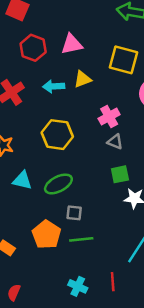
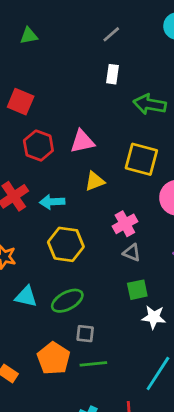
cyan arrow: (54, 86) -> (52, 202), moved

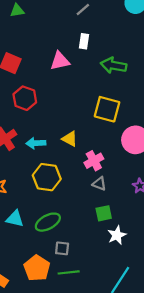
pink triangle: (82, 141) -> (60, 61), moved
yellow triangle: (95, 181) -> (70, 139), moved, turned 49
white star: (154, 317) -> (117, 235), turned -30

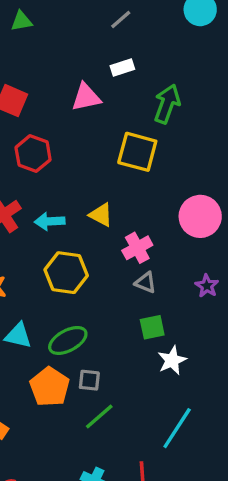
white rectangle: (84, 41) -> (122, 67), turned 64
green arrow: (114, 65) -> (167, 104), turned 100
yellow square: (107, 109) -> (137, 152), moved
orange pentagon: (37, 268) -> (50, 387), moved
green line: (69, 272) -> (99, 417), turned -35

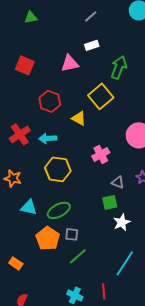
yellow square: (137, 152) -> (101, 96), turned 35
red hexagon: (33, 154) -> (50, 101), moved
yellow triangle: (101, 215) -> (79, 118), moved
gray triangle: (146, 283) -> (118, 182), moved

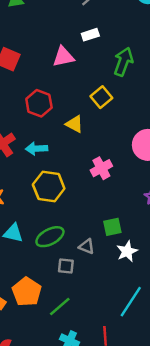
yellow square: (101, 96) -> (101, 97), size x0.7
gray triangle: (118, 182) -> (87, 246), moved
orange pentagon: (48, 238) -> (27, 292), moved
green line: (78, 256) -> (60, 306), moved

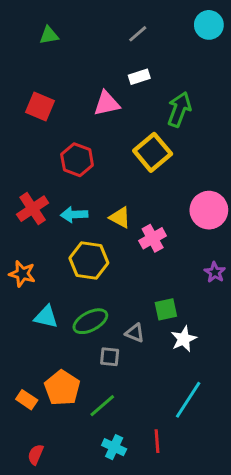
yellow square: (101, 97) -> (153, 152), size x1.4
yellow triangle: (74, 124) -> (120, 218), moved

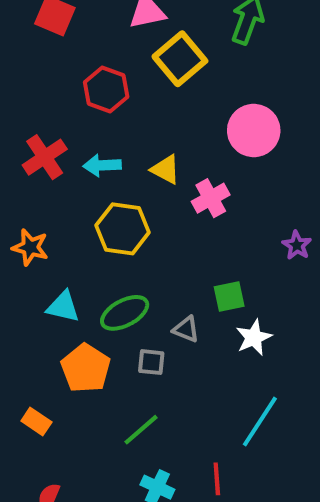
yellow square: (153, 152) -> (180, 59), moved
pink circle: (209, 210) -> (254, 130), moved
orange pentagon: (62, 388) -> (86, 368), moved

